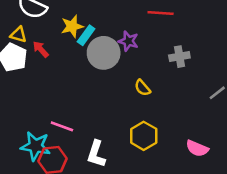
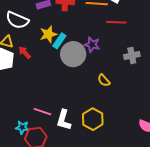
yellow hexagon: (144, 136) -> (93, 119), moved
cyan star: (35, 146) -> (22, 127), size x0.6
white L-shape: (96, 154) -> (64, 120), moved

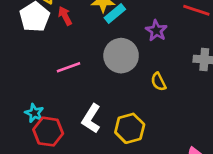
gray circle: (73, 54) -> (121, 56), moved
pink line: (42, 112) -> (69, 67), moved, turned -54

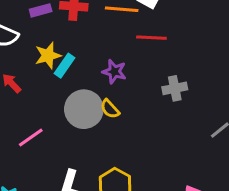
yellow semicircle: (158, 82) -> (110, 109), moved

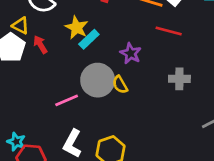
yellow star: (48, 56) -> (77, 28), turned 30
pink line: (31, 137) -> (67, 100), moved

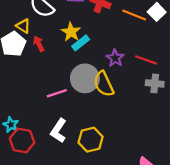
red line: (169, 31) -> (146, 60), moved
yellow semicircle: (120, 85) -> (104, 84), size x1.6

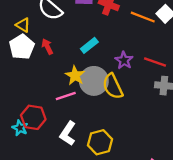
yellow triangle: (23, 26) -> (23, 25), moved
yellow star: (71, 32) -> (75, 75), moved
red hexagon: (22, 141) -> (33, 117), moved

